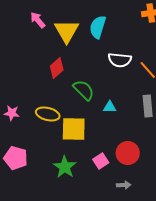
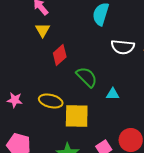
yellow triangle: (67, 31) -> (43, 30), moved, size x0.6

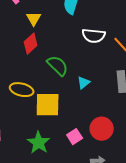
yellow triangle: (43, 30) -> (34, 19), moved
cyan triangle: (113, 94) -> (84, 83), turned -40

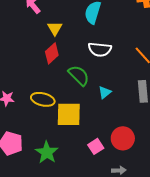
white semicircle: (94, 36) -> (100, 49), moved
green star: (39, 143) -> (47, 152), moved

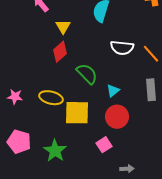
white semicircle: (100, 49) -> (122, 48), moved
red circle: (123, 138) -> (117, 117), moved

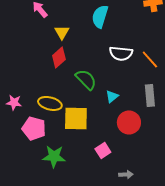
red circle: (117, 117) -> (129, 122), moved
pink pentagon: (19, 142) -> (34, 128), moved
green star: (55, 151) -> (54, 156), turned -30

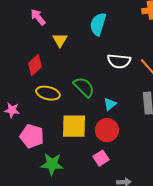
red diamond: (59, 57) -> (35, 65), moved
yellow ellipse: (50, 103) -> (48, 93), moved
red circle: (129, 122) -> (107, 130), moved

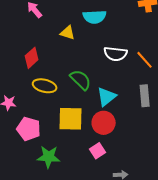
cyan semicircle: (98, 24) -> (95, 17), turned -110
yellow triangle: (60, 40) -> (68, 33), moved, turned -42
cyan triangle: (110, 104) -> (107, 97), size x1.5

